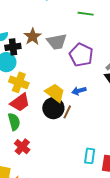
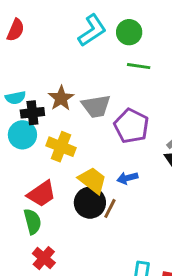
yellow cross: (19, 82) -> (61, 147), moved

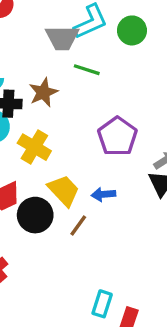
green line: (139, 66) -> (87, 70), moved
gray trapezoid: (96, 106) -> (62, 38), moved
black circle: (90, 203) -> (35, 215), moved

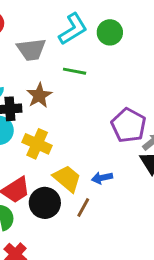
gray trapezoid: (62, 38) -> (31, 50), moved
purple pentagon: (117, 136) -> (129, 125), moved

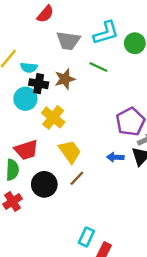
blue arrow: (102, 178) -> (115, 157), moved
black circle: (45, 203) -> (44, 184), moved

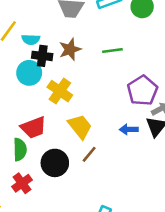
green line: (98, 67) -> (112, 50), moved, turned -30

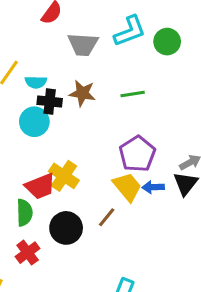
brown star: (70, 49) -> (82, 93), turned 30
yellow cross: (60, 91) -> (64, 176), moved
purple pentagon: (143, 91) -> (137, 154), moved
yellow trapezoid: (80, 126) -> (127, 187), moved

